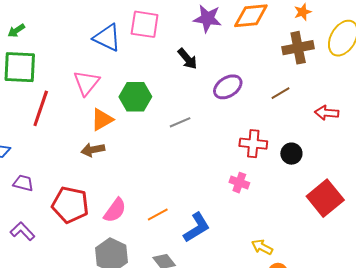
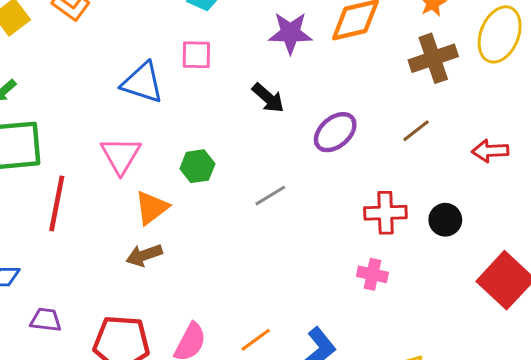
pink square: (145, 24) -> (196, 55), size x0.7
green hexagon: (135, 97) -> (197, 166), size x0.7

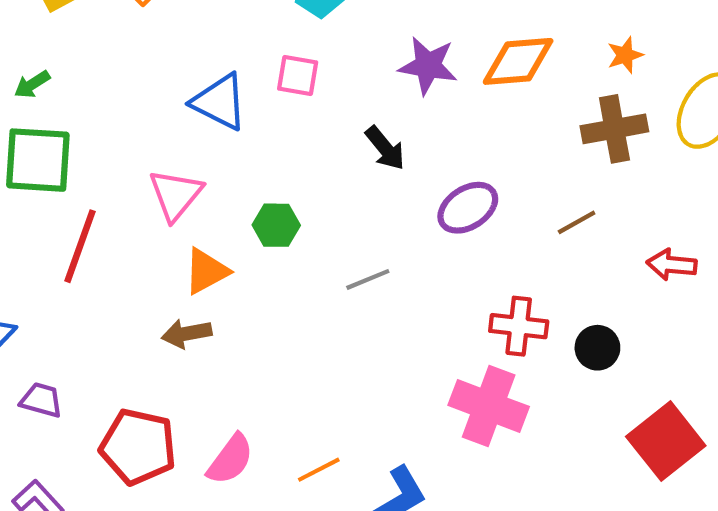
pink cross: (372, 274) -> (489, 406), size x1.8

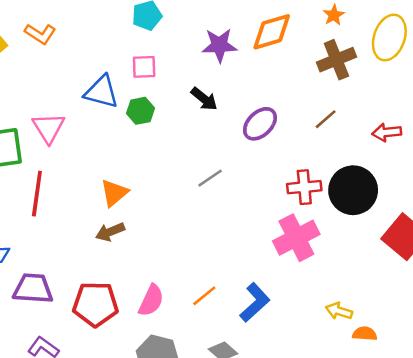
pink triangle: (176, 195) -> (49, 128), moved
green hexagon: (276, 225) -> (140, 111), moved
black circle: (597, 348) -> (353, 190), size x1.8
purple trapezoid: (41, 400) -> (33, 289), size x1.6
pink cross: (489, 406) -> (296, 238), turned -36

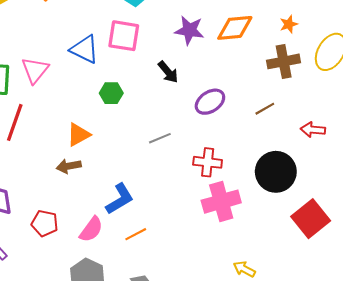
pink square: (144, 67) -> (124, 36), size x1.5
green hexagon: (140, 111) -> (111, 93), moved
red cross: (304, 187) -> (208, 162), moved
blue L-shape: (255, 302) -> (120, 199), moved
red pentagon: (95, 304) -> (45, 223), size x0.7

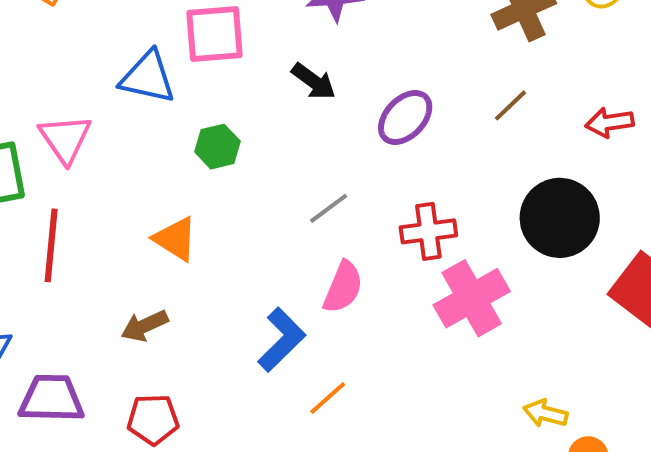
orange triangle: (78, 135) -> (175, 239), turned -45
brown arrow: (69, 166) -> (145, 326), moved
pink semicircle: (91, 229) -> (343, 287), moved

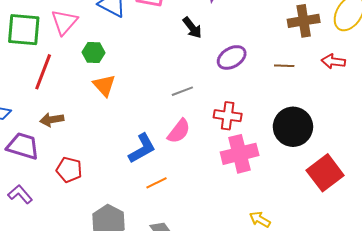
brown line: (510, 105) -> (284, 66), turned 30
red arrow: (610, 123) -> (333, 61), moved
green hexagon: (217, 147) -> (94, 52), moved
brown arrow: (145, 326) -> (52, 120), moved

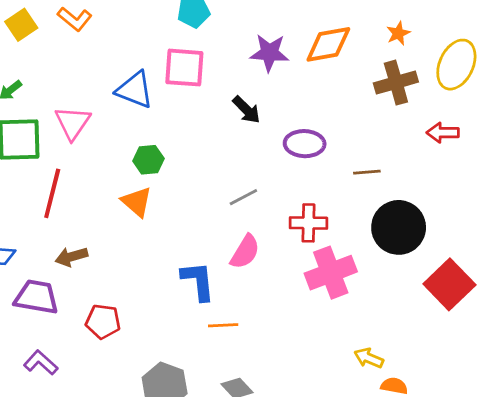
green hexagon: (94, 52) -> (148, 160), moved
purple ellipse: (232, 57) -> (305, 144), turned 40
brown line: (284, 66) -> (367, 172), moved
blue L-shape: (142, 148) -> (198, 281), turned -60
orange line: (156, 183) -> (223, 325), turned 30

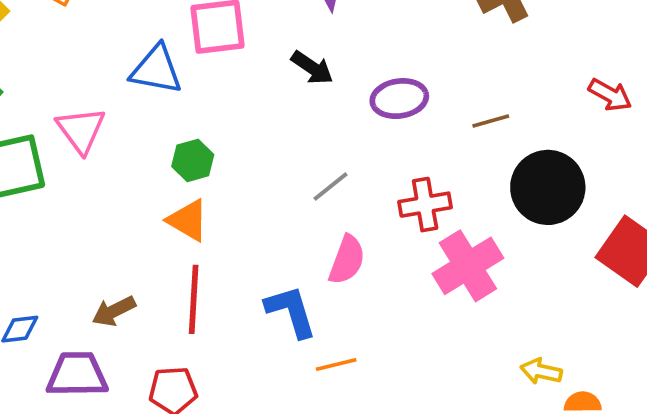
red arrow: (443, 133) -> (610, 95), moved, turned -140
red line: (52, 193) -> (194, 299), moved

